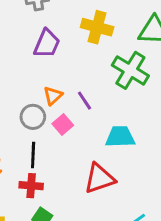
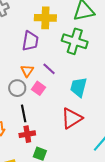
purple trapezoid: (47, 44) -> (30, 41), moved
cyan trapezoid: (120, 137) -> (79, 87), turned -60

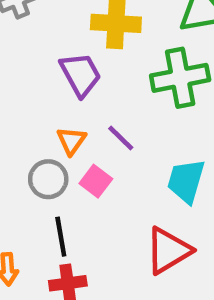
purple trapezoid: (30, 41) -> (80, 74), turned -40
green cross: (75, 41) -> (180, 78), turned -30

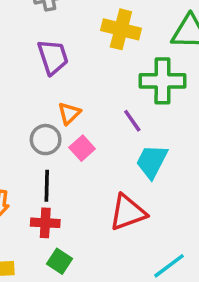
purple trapezoid: (80, 74) -> (53, 57), moved
purple line: (121, 138) -> (132, 121), moved

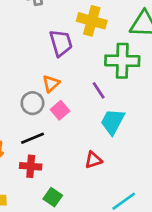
purple trapezoid: (53, 57) -> (61, 43), moved
black line: (47, 186) -> (33, 138), turned 65
red triangle: (128, 212) -> (93, 160), size x0.6
green square: (60, 261) -> (53, 197), moved

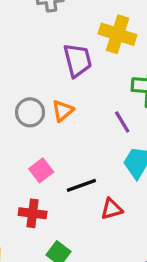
gray circle: (32, 103) -> (30, 112), moved
pink square: (60, 110) -> (41, 170), moved
black line: (33, 138) -> (81, 185), moved

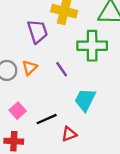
purple line: (122, 122) -> (62, 69), moved

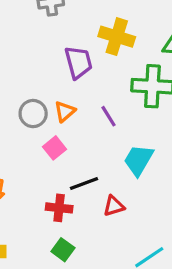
pink square: (18, 111) -> (55, 148), moved
red cross: (14, 141) -> (59, 208), moved

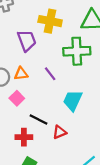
orange triangle: (65, 111) -> (21, 74), turned 40
black line: (84, 184) -> (39, 120), turned 54

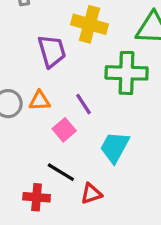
pink square: (17, 98) -> (64, 130), moved

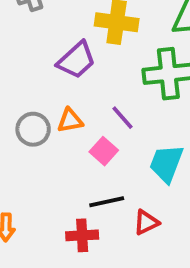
purple trapezoid: (52, 51) -> (76, 60), turned 72
black line: (61, 172) -> (107, 202), turned -36

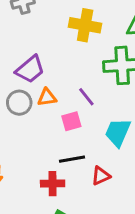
purple trapezoid: (76, 60) -> (30, 69), moved
pink square: (104, 151) -> (71, 121), turned 30

